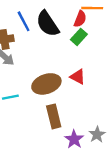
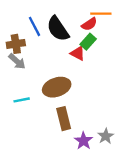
red semicircle: (80, 19) -> (89, 24), turned 35
red triangle: (78, 77) -> (78, 53), moved

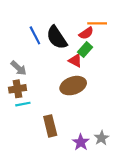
brown cross: (16, 44) -> (17, 89), moved
brown ellipse: (57, 87) -> (73, 86), moved
brown rectangle: (64, 119) -> (50, 126), moved

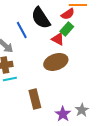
blue line: (35, 35) -> (22, 30), moved

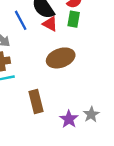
green rectangle: (67, 29) -> (74, 19), turned -32
red triangle: (58, 39) -> (50, 24), moved

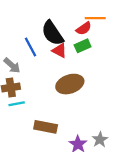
green rectangle: (74, 19) -> (83, 46), turned 56
brown rectangle: (36, 101) -> (46, 127), turned -65

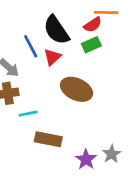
red triangle: (59, 50) -> (52, 57), moved, turned 49
brown ellipse: (70, 84) -> (77, 89), turned 44
cyan line: (17, 104) -> (28, 114), moved

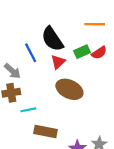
red semicircle: (93, 25) -> (99, 53), moved
red triangle: (52, 57) -> (58, 62), moved

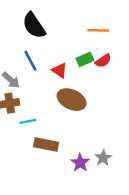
black semicircle: (52, 39) -> (34, 25), moved
red triangle: (58, 62) -> (59, 70), turned -42

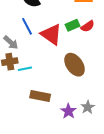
red triangle: (59, 70) -> (51, 34), size x1.6
brown ellipse: (72, 100) -> (75, 65), moved, turned 30
cyan line: (28, 121) -> (25, 69), moved

